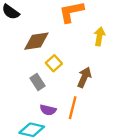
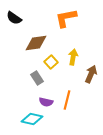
yellow arrow: (99, 36) -> (73, 57), moved
brown arrow: (84, 77) -> (91, 74), moved

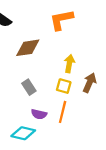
yellow square: (51, 62) -> (64, 86), moved, turned -32

